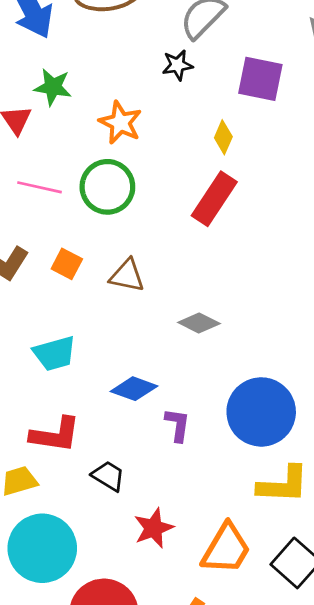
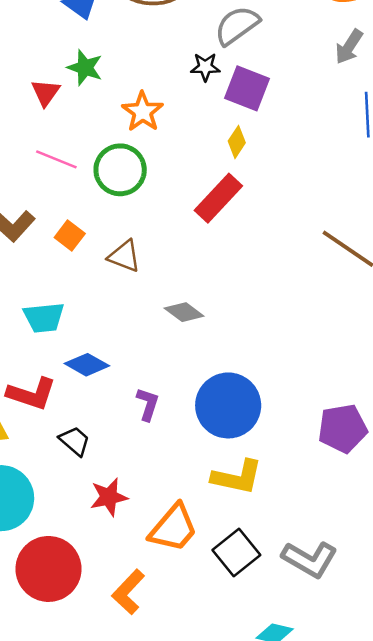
purple square: (260, 79) -> (247, 88), moved
blue diamond: (134, 389) -> (87, 365), moved

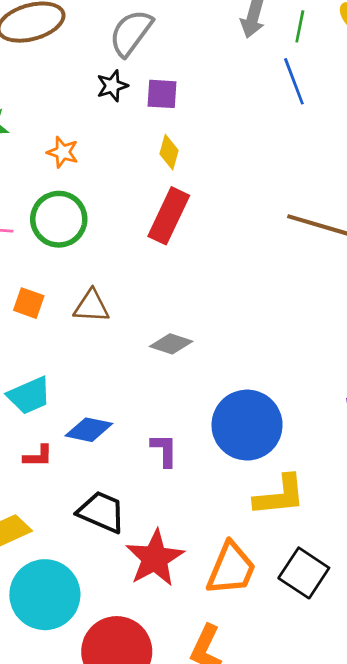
purple square: (247, 88) -> (162, 94), size x0.7
orange star: (143, 112) -> (63, 152), size x0.7
red L-shape: (32, 394) -> (38, 456), moved, size x0.6
black trapezoid: (75, 441) -> (101, 512), size x1.4
red star: (109, 497) -> (155, 558), size x1.4

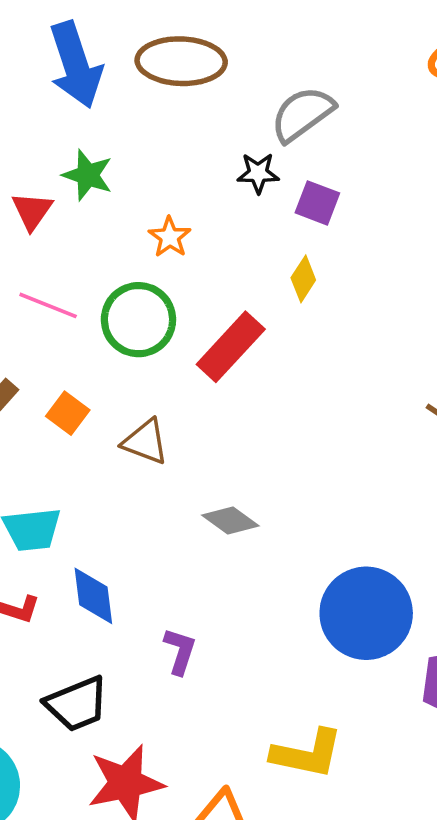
red rectangle: (169, 216) -> (231, 347), moved
blue circle: (247, 425) -> (366, 613), moved
blue diamond: (89, 430) -> (93, 596), turned 54
black trapezoid: (101, 512) -> (77, 704), turned 117

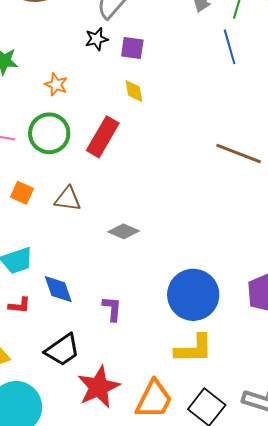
yellow diamond: (303, 279) -> (134, 91), turned -30
blue circle: (366, 613) -> (193, 295), moved

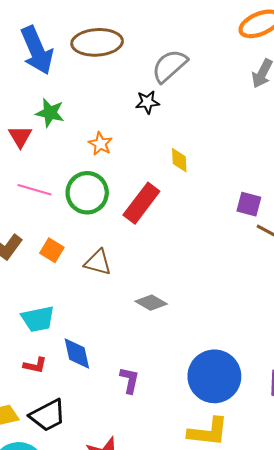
purple square: (132, 48) -> (249, 204), moved
black trapezoid: (62, 350) -> (48, 415), moved

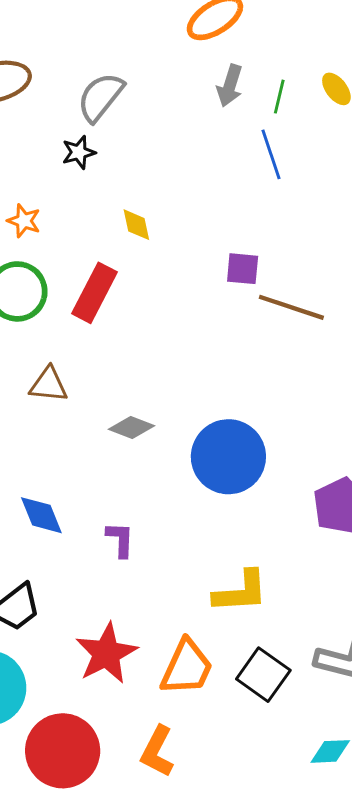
blue circle: (214, 376) -> (228, 457), moved

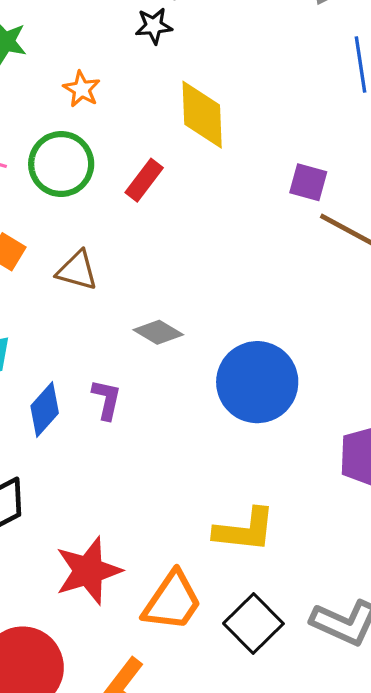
yellow diamond: (136, 225) -> (202, 115), size x1.8
red rectangle: (95, 293) -> (144, 180), size x0.7
blue diamond: (41, 515) -> (45, 410), turned 54
purple L-shape: (120, 540) -> (107, 400), moved

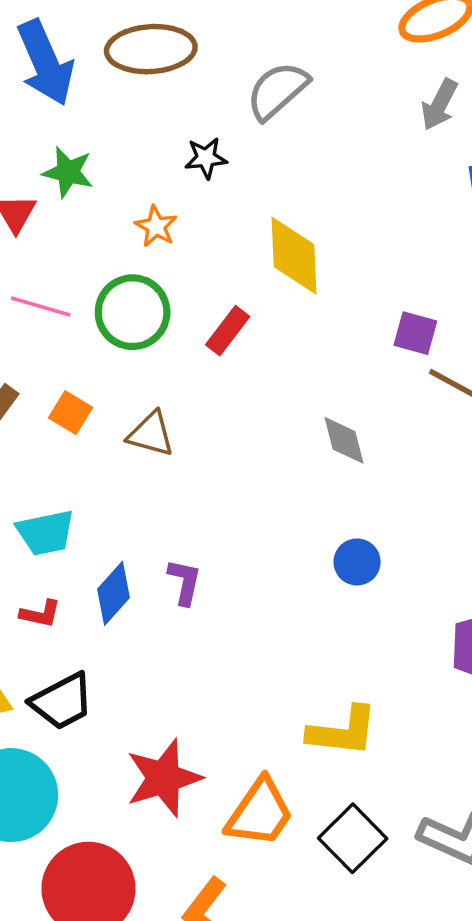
black star: (154, 26) -> (206, 158), moved
gray diamond: (158, 332) -> (344, 440), moved, turned 45
blue circle: (257, 382) -> (357, 562), size x0.5

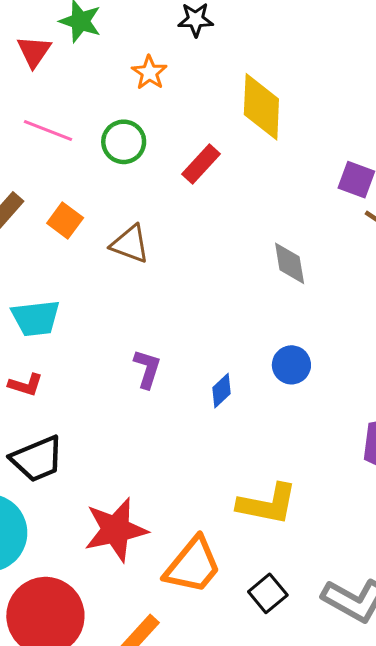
green circle: (133, 312) -> (124, 142), size x0.7
blue diamond: (114, 593) -> (222, 391), moved, size x0.7
black square: (353, 838) -> (268, 593), size x0.7

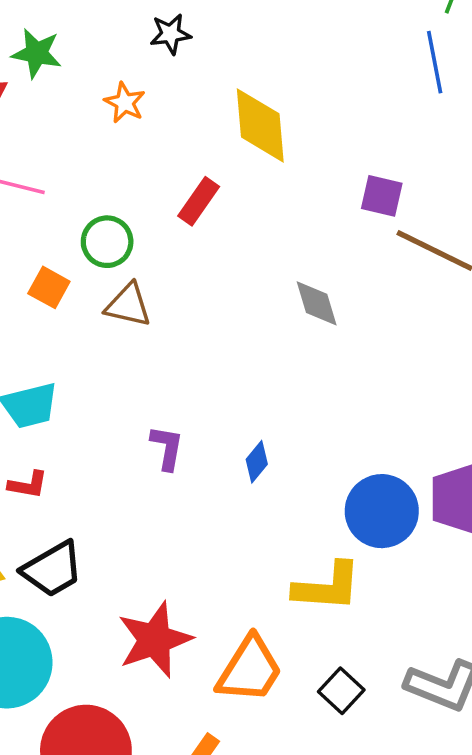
green circle: (124, 142) -> (107, 242), moved
blue circle: (291, 365) -> (382, 511), moved, size x1.6

